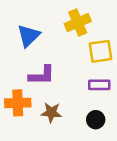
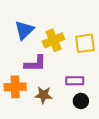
yellow cross: (78, 23) -> (54, 40), moved
purple rectangle: (99, 85) -> (75, 81), moved

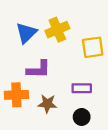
yellow cross: (54, 40) -> (57, 30), moved
black circle: (81, 101) -> (82, 117), moved

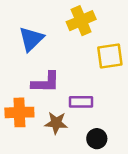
yellow cross: (57, 30) -> (81, 21), moved
purple rectangle: (82, 88) -> (81, 102), moved

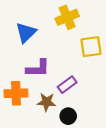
purple rectangle: (81, 102) -> (67, 85), turned -36
black circle: (97, 139) -> (68, 116), moved

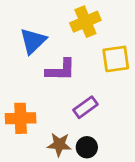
purple L-shape: (38, 68) -> (61, 70), moved
brown star: (46, 102) -> (59, 144), moved

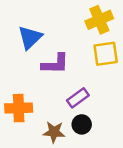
yellow cross: (85, 22) -> (99, 20), moved
black circle: (87, 147) -> (82, 124), moved

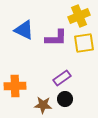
blue triangle: (30, 37) -> (24, 30), turned -50
purple L-shape: (55, 64) -> (56, 38), moved

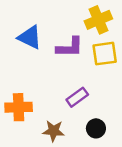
black circle: (65, 99) -> (96, 128), moved

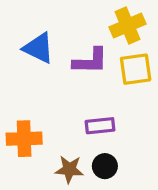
purple rectangle: (77, 97) -> (100, 126), turned 30
black circle: (96, 128) -> (105, 166), moved

